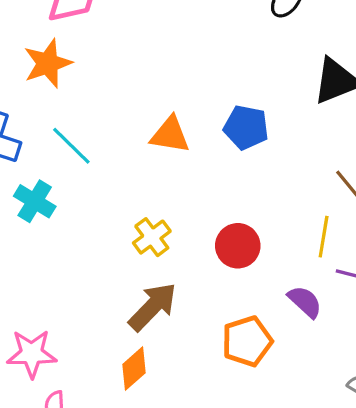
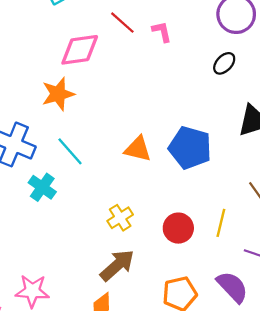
blue pentagon: (246, 127) -> (190, 148), size x1.4
yellow line: (324, 237) -> (221, 223), moved
purple semicircle: (305, 302) -> (232, 287), moved, size x1.4

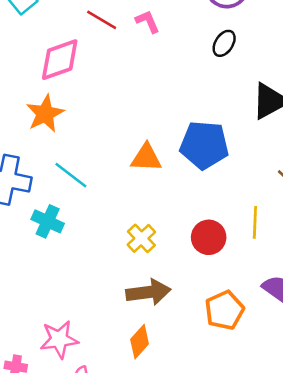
brown arrow: (117, 265) -> (148, 292), turned 45

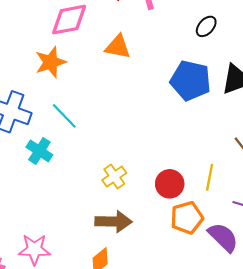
blue pentagon: (204, 145) -> (191, 81), moved
orange triangle: (146, 158) -> (118, 47), moved
orange pentagon: (224, 310) -> (187, 218), moved

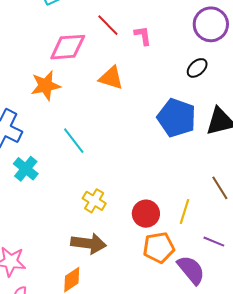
cyan line: (64, 116) -> (74, 141), moved
yellow cross: (114, 177) -> (94, 201), turned -30

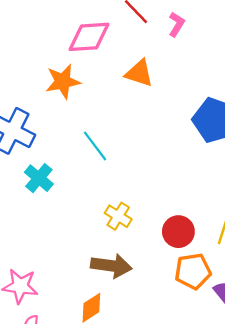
pink L-shape: (143, 36) -> (177, 24), turned 40

